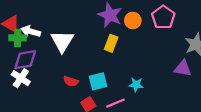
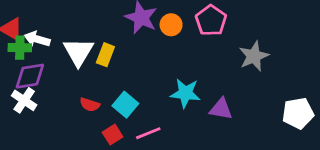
yellow rectangle: (111, 43) -> (105, 55), moved
purple triangle: (183, 68) -> (221, 109), moved
cyan square: (98, 81) -> (125, 105), turned -36
cyan star: (136, 85) -> (185, 93), moved, size x1.5

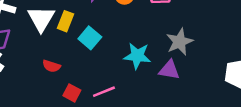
gray star: (254, 56) -> (180, 42), moved
cyan square: (125, 105) -> (90, 38), moved
red square: (113, 135) -> (72, 93), turned -30

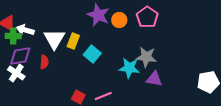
gray star: (180, 42) -> (146, 57), moved, turned 30
red semicircle: (51, 66) -> (44, 62), moved, turned -104

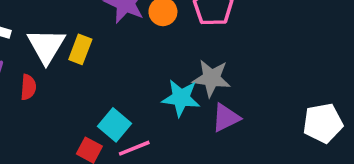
cyan square: (92, 54) -> (114, 125), moved
purple triangle: (154, 79) -> (226, 118), turned -36

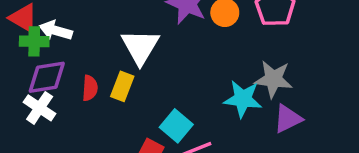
white triangle: (46, 46) -> (140, 47), moved
yellow rectangle: (80, 49) -> (122, 86), moved

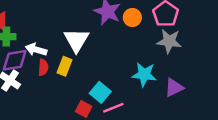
white arrow: (56, 31) -> (36, 50), moved
gray star: (273, 79) -> (169, 41), moved

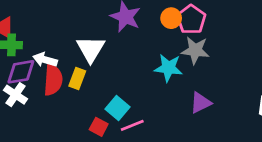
orange circle: (132, 18) -> (171, 18), moved
red semicircle: (43, 67) -> (53, 80), size x1.6
cyan star: (144, 75) -> (168, 68), moved

